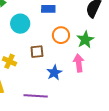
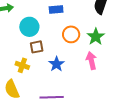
brown square: (37, 52) -> (37, 47), moved
blue star: (54, 73) -> (56, 64), moved

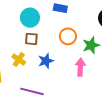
yellow cross: (22, 65) -> (19, 60), moved

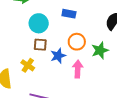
blue star: (46, 61) -> (58, 56), moved
pink arrow: (80, 67) -> (78, 69), moved

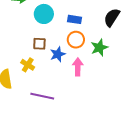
blue rectangle: (69, 14) -> (75, 19), moved
cyan circle: (39, 23) -> (44, 14), moved

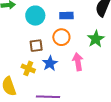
orange circle: (76, 40) -> (61, 37), moved
blue star: (58, 54) -> (50, 63), moved

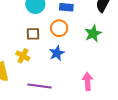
pink arrow: (78, 62) -> (88, 81), moved
blue star: (50, 63) -> (57, 53), moved

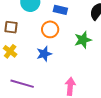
brown square: (33, 34) -> (11, 27), moved

